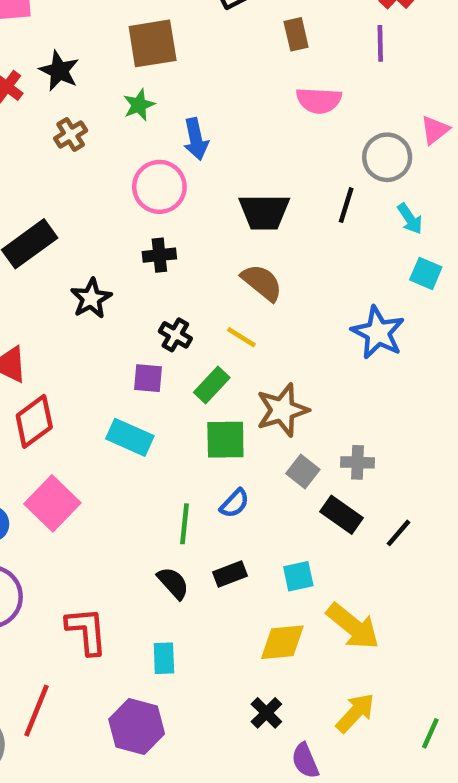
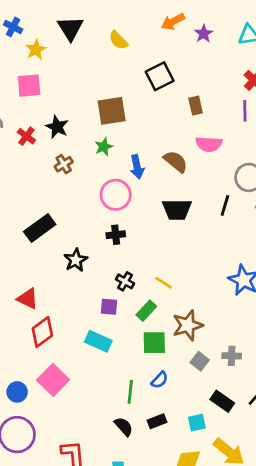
brown semicircle: (262, 283) -> (176, 161), moved
black rectangle: (342, 515) -> (222, 401), moved

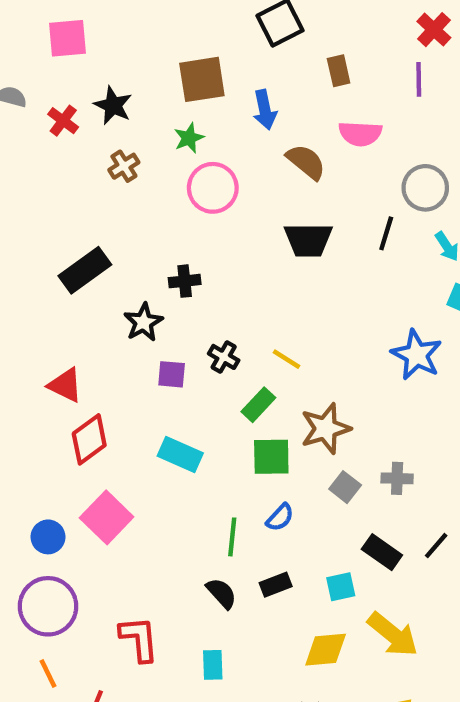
blue arrow: (137, 167) -> (265, 110), moved
pink circle: (116, 195) -> (213, 188), moved
black cross: (116, 235) -> (185, 281), moved
purple square: (109, 307) -> (172, 374), moved

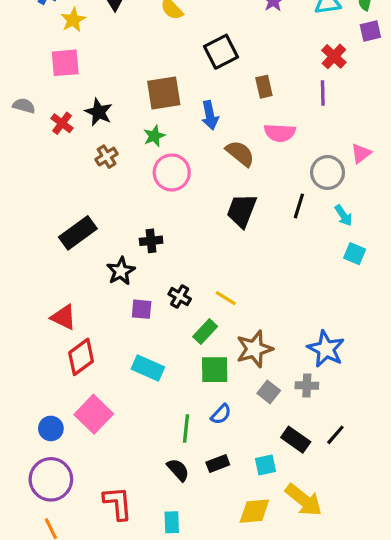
black trapezoid: (308, 240) -> (242, 211), turned 111
blue star: (417, 355) -> (326, 349), moved

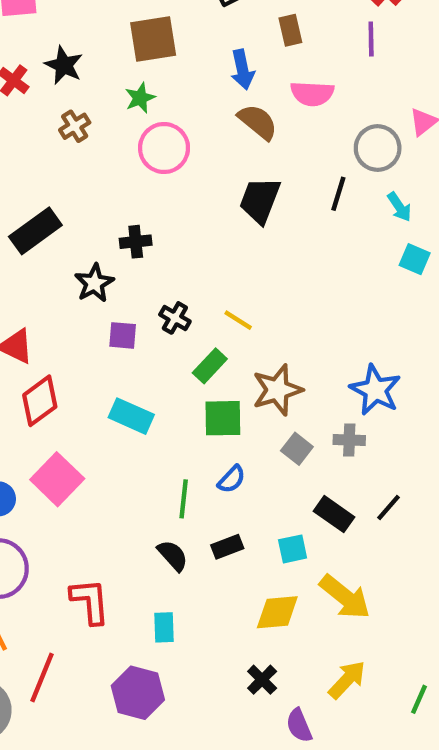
blue arrow: (210, 115) -> (242, 70), moved

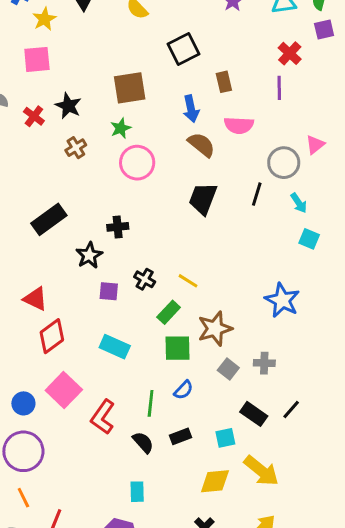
blue star: (375, 390) -> (282, 300), moved
red L-shape: (90, 601) -> (103, 417), moved, turned -140

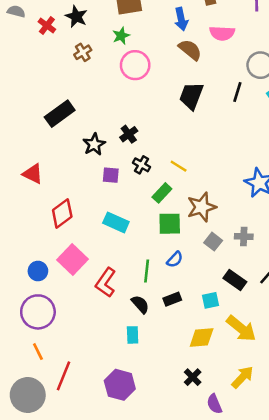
black cross: (118, 227) -> (129, 134), moved, turned -30
red triangle: (35, 299) -> (33, 174), moved
cyan rectangle: (137, 492) -> (133, 335), moved

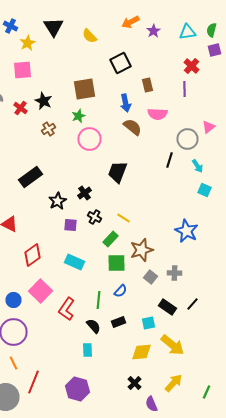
black trapezoid: (191, 96) -> (118, 172), moved

